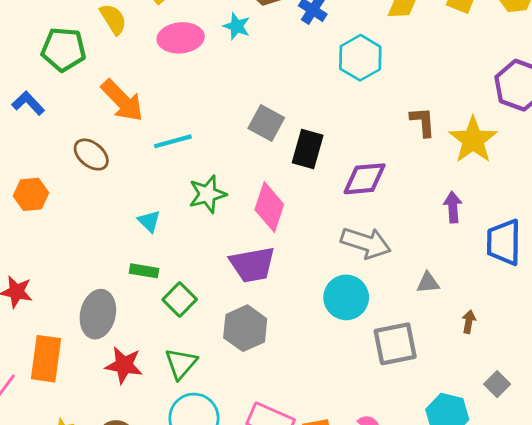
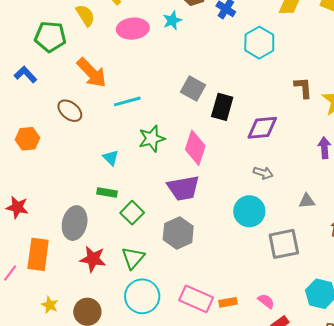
cyan star: (237, 26) -> (172, 20), turned 30
gray arrow: (366, 243) -> (263, 173), size x0.6

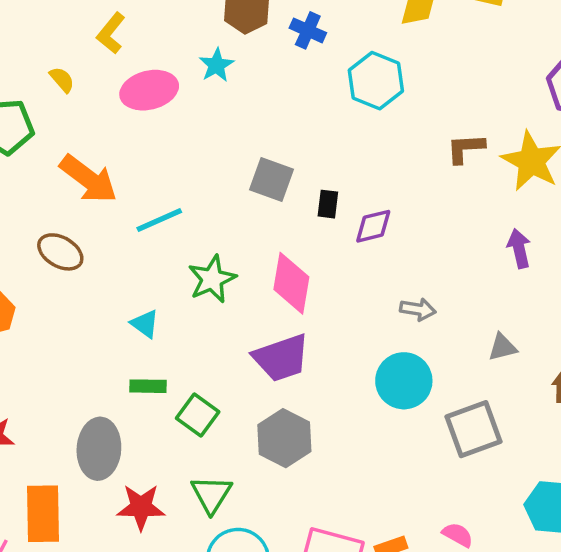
yellow semicircle: (85, 15) -> (62, 80), size x0.7
brown L-shape: (303, 88) -> (466, 148), turned -80
black rectangle: (222, 107) -> (328, 204), size x0.6
purple diamond: (262, 128) -> (373, 226), moved, size x0.7

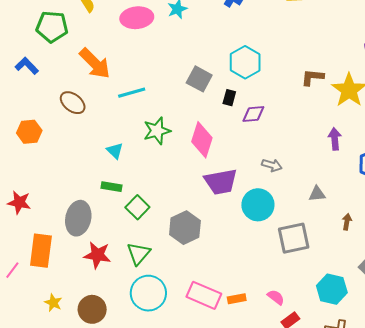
cyan hexagon: (376, 81) -> (245, 62), moved
purple trapezoid: (281, 358) -> (221, 182), moved

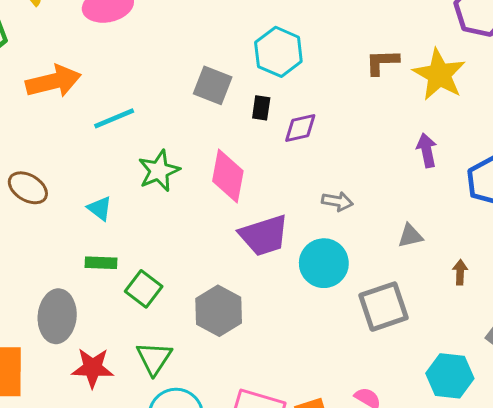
orange arrow: (95, 63) -> (53, 81), turned -52
brown ellipse: (73, 103) -> (28, 188), moved

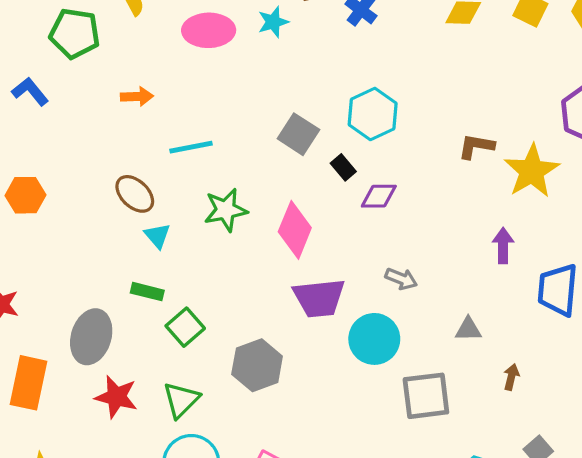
orange arrow: (53, 81) -> (137, 96), size x0.6
black rectangle: (261, 108) -> (343, 167), turned -60
brown ellipse: (28, 188) -> (135, 194), moved

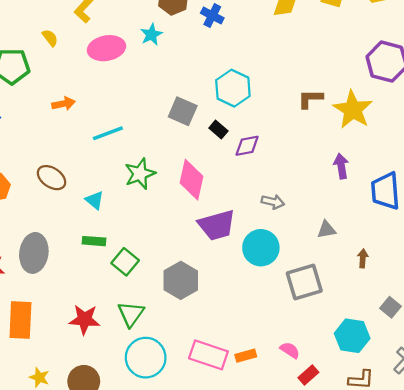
brown ellipse: (135, 194) -> (52, 178), moved
gray ellipse: (91, 337) -> (34, 253), moved

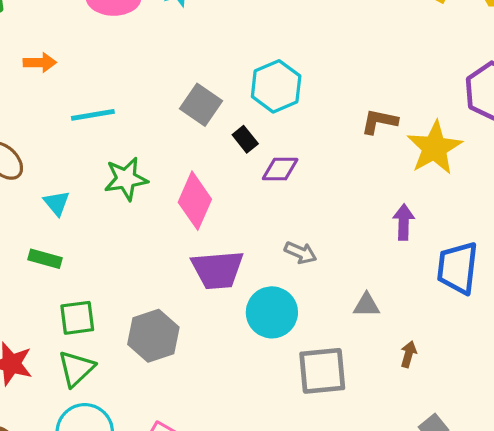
green square: (125, 262) -> (77, 318), moved, turned 32

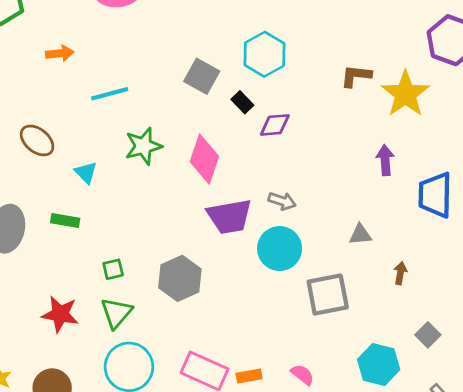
gray arrow: (301, 253) -> (282, 201), moved
green rectangle: (45, 259) -> (65, 220), moved
green square: (77, 318) -> (113, 269), size x0.7

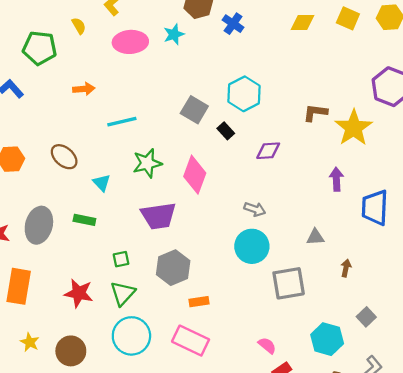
purple diamond: (275, 125) -> (268, 151), moved
purple trapezoid: (229, 216) -> (159, 216), moved
orange rectangle: (249, 376) -> (199, 302), moved

